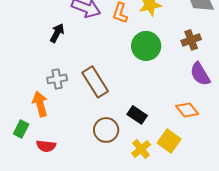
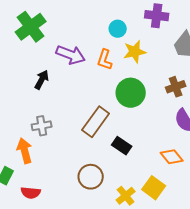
brown rectangle: (95, 82) -> (96, 122), moved, turned 68
black rectangle: (137, 115) -> (122, 146), moved

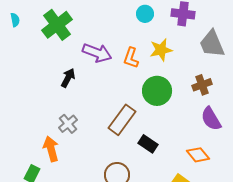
cyan circle: (118, 29) -> (145, 14), moved
gray cross: (42, 126) -> (68, 124), turned -30

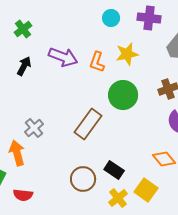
green cross: (57, 25) -> (23, 29), size x0.6
black arrow: (68, 78) -> (24, 66), moved
black rectangle: (148, 144) -> (114, 170), moved

